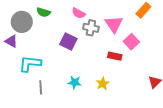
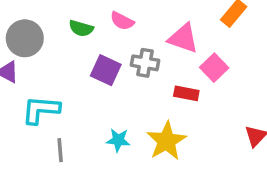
green semicircle: (43, 12) -> (81, 28), moved
pink triangle: (114, 24) -> (183, 38), turned -36
gray cross: (91, 28) -> (145, 63), moved
yellow star: (103, 84) -> (166, 141), size x1.6

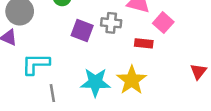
cyan star: (118, 140) -> (95, 82), size x1.6

